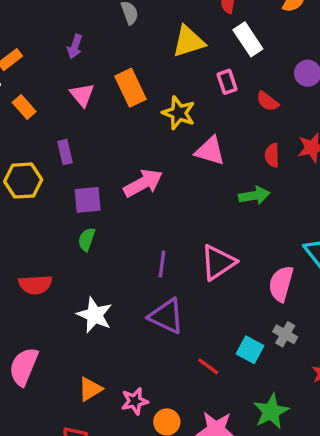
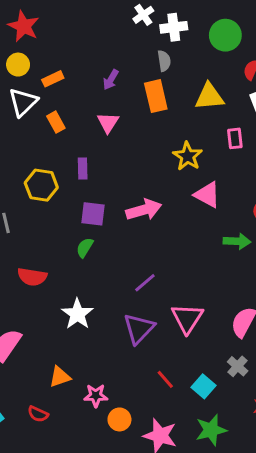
orange rectangle: (131, 88) -> (156, 96), moved
pink triangle: (218, 262) -> (187, 318), moved, turned -36
purple line: (162, 264) -> (145, 283), turned 30
purple triangle: (166, 316) -> (139, 329), turned 36
cyan square: (250, 350) -> (203, 386), moved

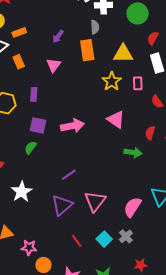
yellow star: (188, 156) -> (112, 81), moved
cyan square: (203, 386) -> (104, 239), moved

